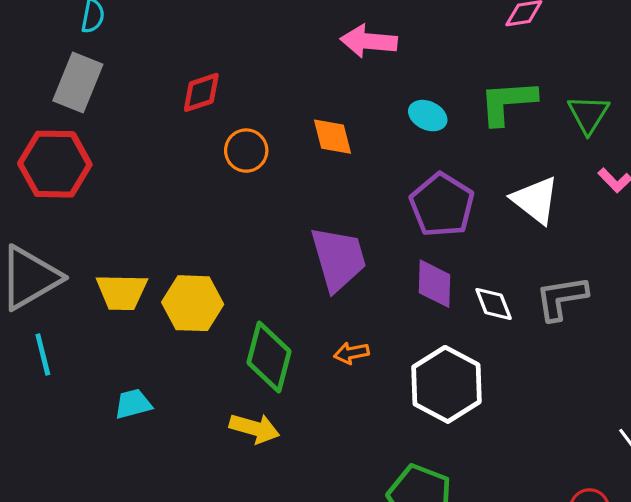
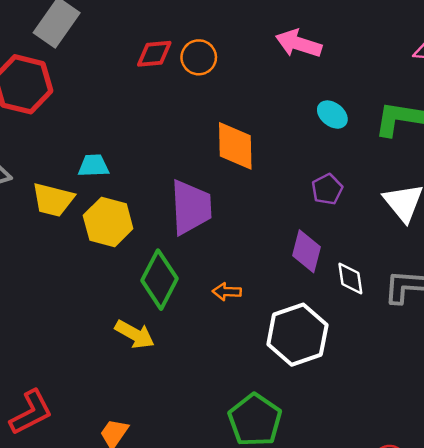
orange diamond: (332, 137) -> (235, 146), moved, size x1.4
orange circle: (246, 151) -> (199, 57), moved
purple pentagon: (442, 205) -> (327, 189), size x0.6
purple trapezoid: (338, 259) -> (191, 207), moved
cyan trapezoid: (133, 404) -> (93, 166), moved

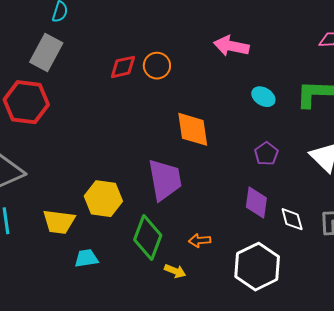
cyan trapezoid: (93, 166) -> (86, 258), moved
yellow trapezoid: (53, 200) -> (59, 222), moved
yellow arrow: (135, 334) -> (175, 271), moved, size x0.7

